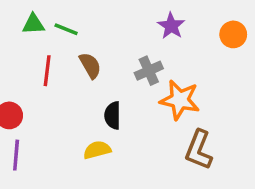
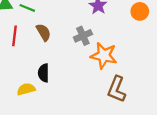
black semicircle: (113, 115) -> (43, 73), moved
yellow semicircle: (97, 150) -> (26, 89), moved

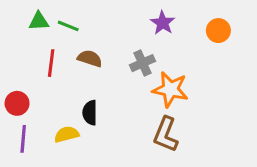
brown semicircle: (43, 32) -> (90, 58), turned -42
brown L-shape: (117, 89) -> (166, 134), moved

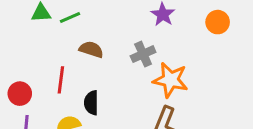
green line: (68, 26) -> (70, 18), turned -45
red line: (51, 63) -> (61, 80), moved

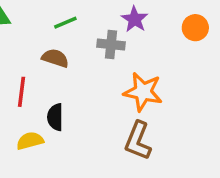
green line: (70, 18) -> (65, 23), moved
gray cross: (143, 54) -> (111, 45), moved, turned 30

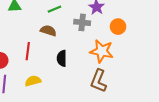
orange circle: (195, 28) -> (118, 27), moved
black semicircle: (55, 117) -> (62, 58), moved

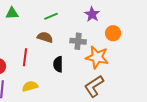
gray cross: (82, 22) -> (78, 41), moved
brown L-shape: (99, 81) -> (94, 86), turned 35

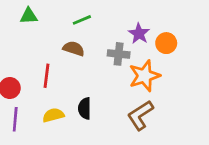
purple star: (92, 14) -> (139, 34), moved
orange star: (97, 57) -> (144, 76), turned -30
black semicircle: (58, 64) -> (85, 108), moved

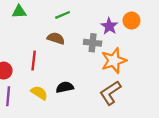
orange circle: (166, 43) -> (131, 21), moved
black semicircle: (85, 108) -> (65, 87), turned 78
yellow semicircle: (53, 115) -> (39, 93), turned 48

